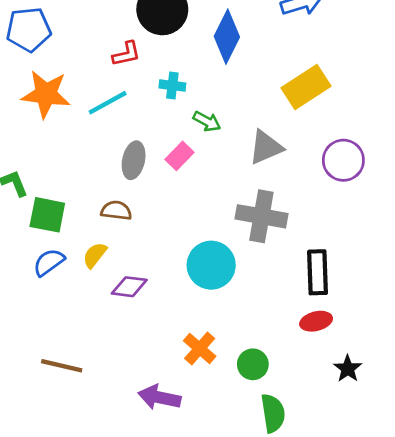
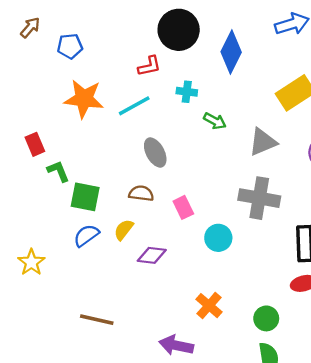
blue pentagon: (29, 29) -> (70, 46), size x0.7
pink rectangle: (180, 156) -> (183, 207), moved, turned -70
gray ellipse: (134, 160) -> (155, 153), turned -40
cyan circle: (211, 265) -> (218, 238), size x0.7
green circle: (253, 364) -> (266, 318), moved

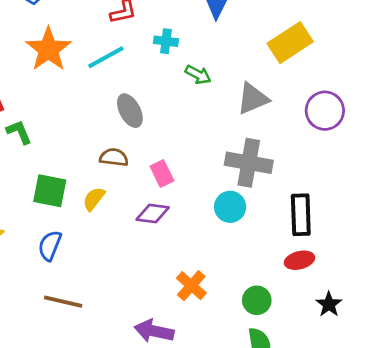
orange star: (84, 99) -> (48, 49), turned 30
green square: (85, 197) -> (50, 191), moved
blue semicircle: (86, 235) -> (50, 246), moved, turned -32
cyan circle: (218, 238) -> (230, 207), moved
purple diamond: (152, 255) -> (153, 213), moved

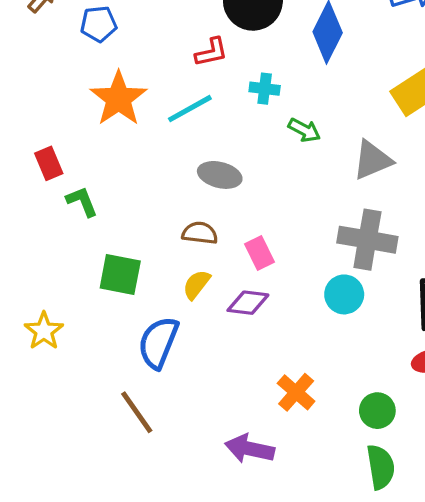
gray ellipse: (130, 111) -> (220, 175), turned -48
yellow semicircle: (94, 199) -> (196, 284), moved
blue semicircle: (50, 246) -> (158, 343), moved, size x1.4
brown line: (63, 302) -> (137, 412), turned 42

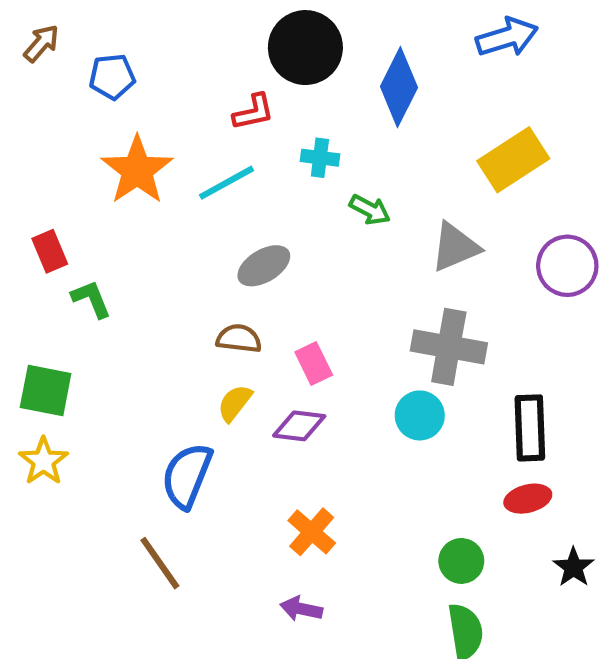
gray ellipse: (220, 175) -> (264, 266), turned -45
green square: (120, 275) -> (46, 391), moved
orange cross: (296, 392) -> (312, 532), moved
purple arrow: (250, 449) -> (301, 609), size x0.7

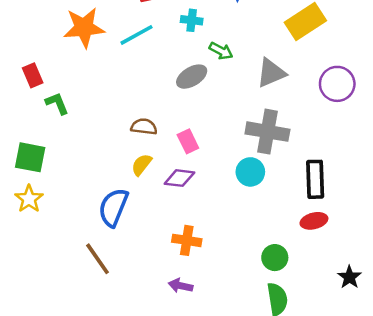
orange star: (137, 170) -> (84, 28), turned 30
gray ellipse: (264, 266) -> (192, 77), moved
orange cross: (312, 532) -> (187, 240), turned -32
black star: (574, 567) -> (349, 277), moved

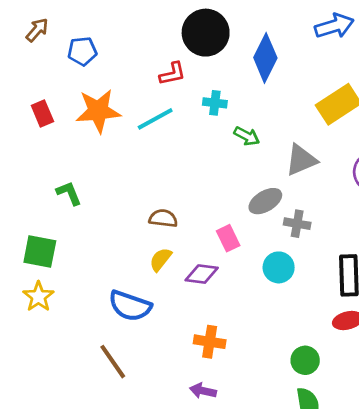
red rectangle: (33, 75) -> (42, 114), moved
gray ellipse: (192, 77) -> (265, 201), moved
gray cross: (267, 132) -> (297, 224), size x0.6
pink rectangle: (188, 141) -> (228, 238), moved
blue semicircle: (113, 207) -> (130, 306), turned -93

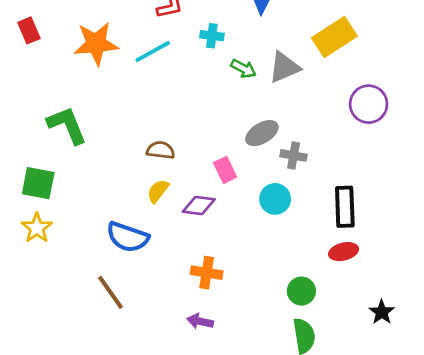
red rectangle: (42, 114) -> (29, 30), moved
gray triangle: (301, 160) -> (284, 67), moved
green L-shape: (69, 193) -> (67, 125), size x1.6

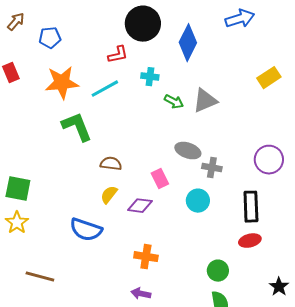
yellow rectangle: (334, 37) -> (269, 78), moved, size x0.7
purple circle: (369, 104) -> (269, 160), moved
green L-shape: (67, 125) -> (77, 127), moved
gray ellipse: (262, 133) -> (188, 151), turned 50
brown line: (111, 292) -> (40, 277), moved, turned -40

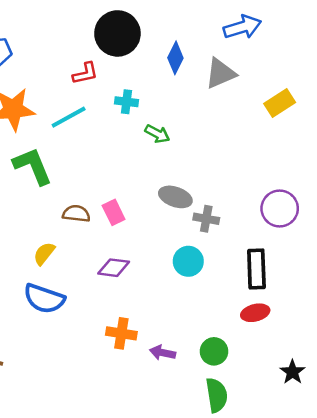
blue diamond: (188, 43) -> (175, 58), size x0.7
gray triangle: (205, 101) -> (220, 73), moved
pink rectangle: (160, 179) -> (114, 212), moved
yellow semicircle: (109, 195) -> (44, 254), moved
purple arrow: (141, 294) -> (163, 353), moved

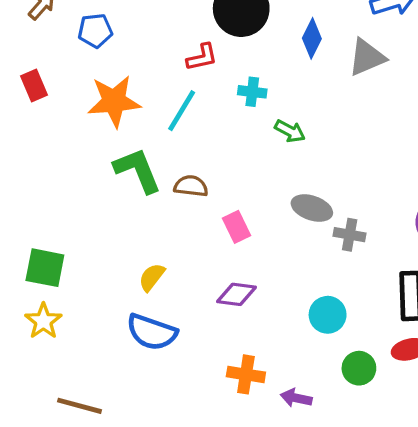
cyan line: (69, 117) -> (182, 111), turned -30
brown semicircle: (76, 214) -> (191, 186), moved
cyan circle: (188, 261) -> (328, 315), moved
green circle: (214, 351) -> (359, 368), moved

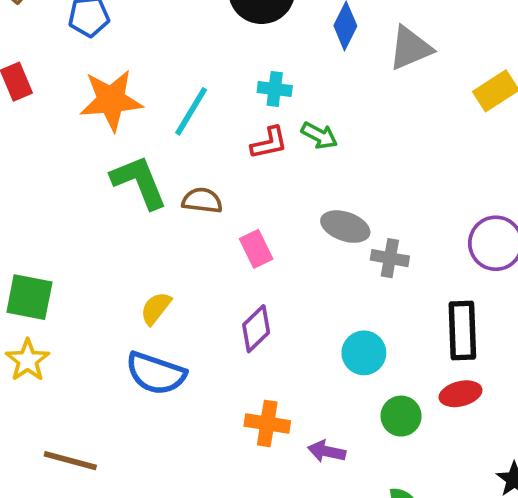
red L-shape: (202, 57) -> (269, 143), moved
purple diamond: (237, 294) -> (256, 329), turned -51

